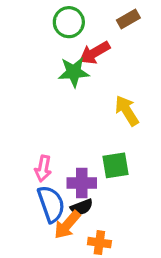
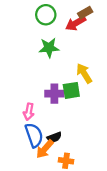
red arrow: (95, 53) -> (76, 23), moved
green square: (115, 165) -> (71, 90), moved
purple cross: (82, 183) -> (54, 94), moved

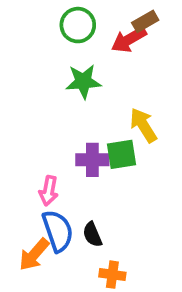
black semicircle: (54, 137) -> (92, 234), turned 88
orange arrow: (45, 149) -> (34, 255), moved

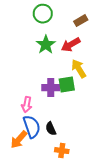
brown rectangle: (145, 21) -> (81, 21), moved
red arrow: (129, 40) -> (71, 45), moved
green star: (83, 82) -> (46, 45), turned -30

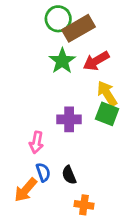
brown rectangle: (81, 21) -> (79, 28), moved, size x1.6
green square: (67, 85) -> (107, 114), moved, turned 30
blue semicircle: (32, 127) -> (43, 172), size x0.6

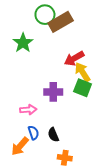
green star: (62, 61) -> (23, 43), moved
red arrow: (96, 61) -> (74, 58), moved
pink arrow: (36, 142) -> (28, 110), turned -105

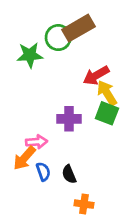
green circle: (45, 15) -> (58, 38), moved
green star: (23, 43) -> (30, 55), turned 30
orange arrow: (20, 146) -> (24, 158), moved

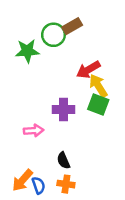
brown rectangle: (78, 28) -> (72, 26), size x0.7
orange arrow: (24, 158) -> (22, 180), moved
blue semicircle: (43, 172) -> (39, 185), moved
orange cross: (84, 204) -> (66, 184), moved

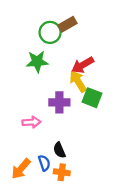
green star: (27, 51) -> (37, 62), moved
yellow arrow: (98, 86) -> (78, 81), moved
blue semicircle: (39, 185) -> (44, 163), moved

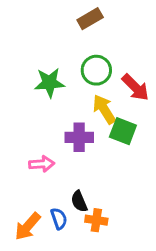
brown rectangle: (68, 24) -> (90, 19), moved
green circle: (50, 32) -> (96, 70), moved
red arrow: (83, 65) -> (135, 87), moved, turned -105
orange cross: (62, 172) -> (96, 220), moved

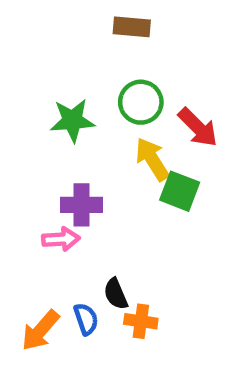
brown rectangle: (90, 19) -> (132, 27), turned 35
purple cross: (79, 137) -> (81, 205), moved

